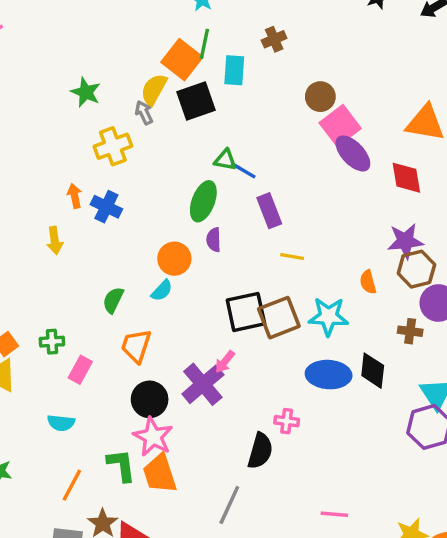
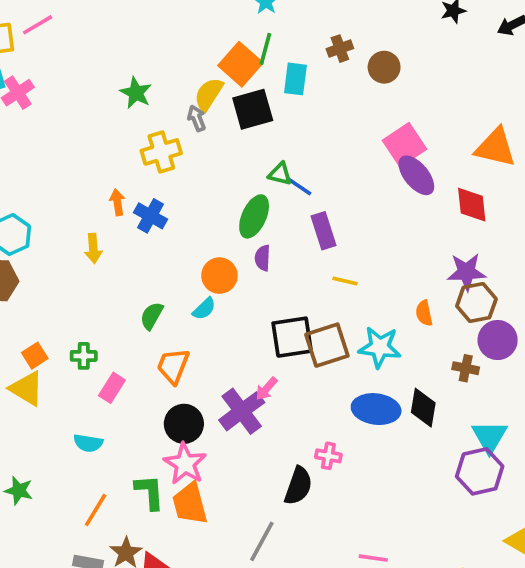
brown circle: (320, 97) -> (384, 67), moved

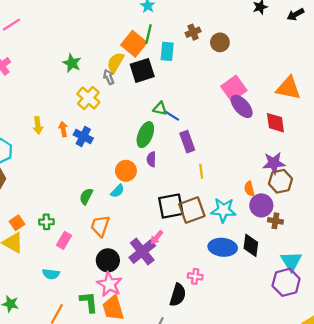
yellow cross: (161, 152) -> (88, 98), turned -30
yellow arrow: (93, 248) -> (38, 125), moved
yellow line: (345, 281) -> (201, 171), turned 72
purple circle: (498, 340) -> (261, 205), moved

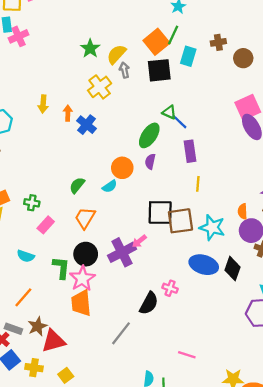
yellow semicircle: (115, 62) -> (116, 54), moved
green L-shape: (89, 302) -> (61, 268), moved

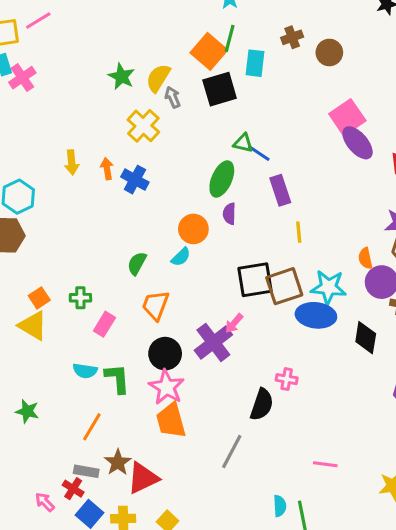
blue ellipse: (204, 265) -> (316, 315), moved
green L-shape: (61, 268) -> (117, 379), moved

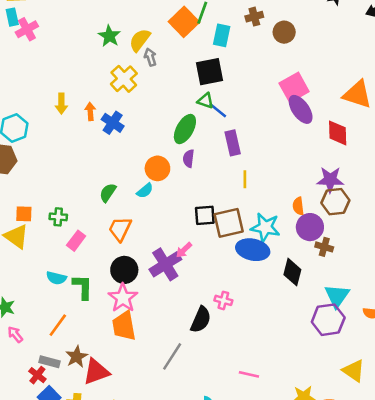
black square: (220, 89) -> (209, 72), moved
black square: (255, 280) -> (205, 215), size x0.7
orange square: (39, 298) -> (24, 214), turned 30
pink arrow: (45, 502) -> (15, 334), moved

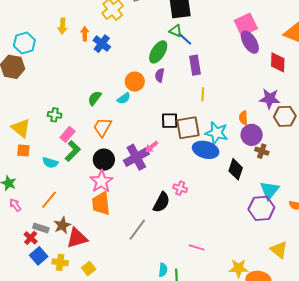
brown hexagon: (335, 202) -> (285, 116), moved
orange square: (24, 214) -> (23, 151), moved
green L-shape: (83, 287) -> (73, 151), moved, turned 40

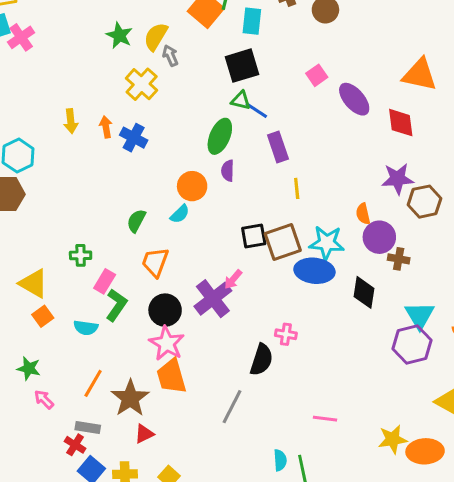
pink square: (246, 25) -> (317, 75), moved, size x0.6
orange square: (23, 151) -> (43, 316), turned -32
brown star: (62, 225) -> (130, 398), moved, size x1.4
red triangle: (77, 238) -> (144, 434), size x0.6

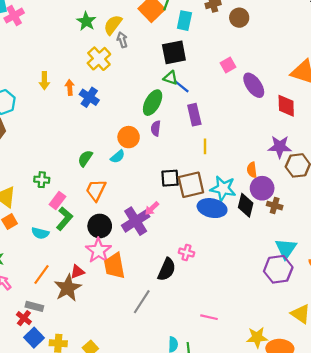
black diamond: (364, 292) -> (246, 205), moved
orange trapezoid: (171, 376) -> (114, 266), moved
red triangle: (144, 434) -> (77, 272), moved

